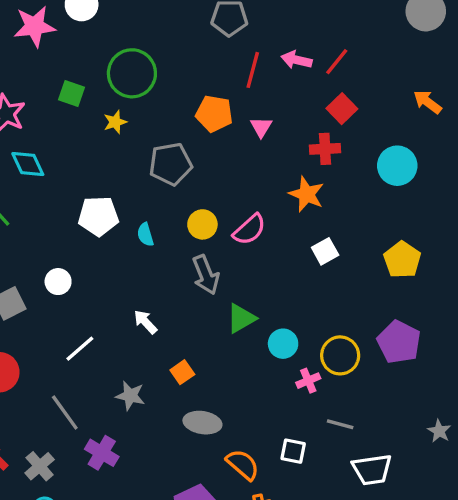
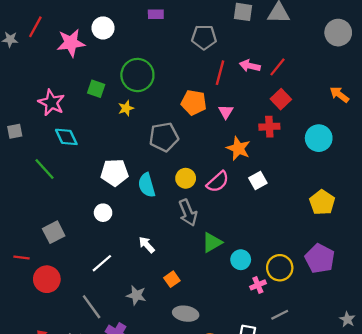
orange star: (307, 194) -> (238, 148), moved
cyan semicircle: (145, 235) -> (147, 185), size x1.5
white square: (325, 251) -> (258, 181), moved
white circle: (58, 282) -> (103, 213), moved
gray line: (340, 424) -> (280, 315), turned -42

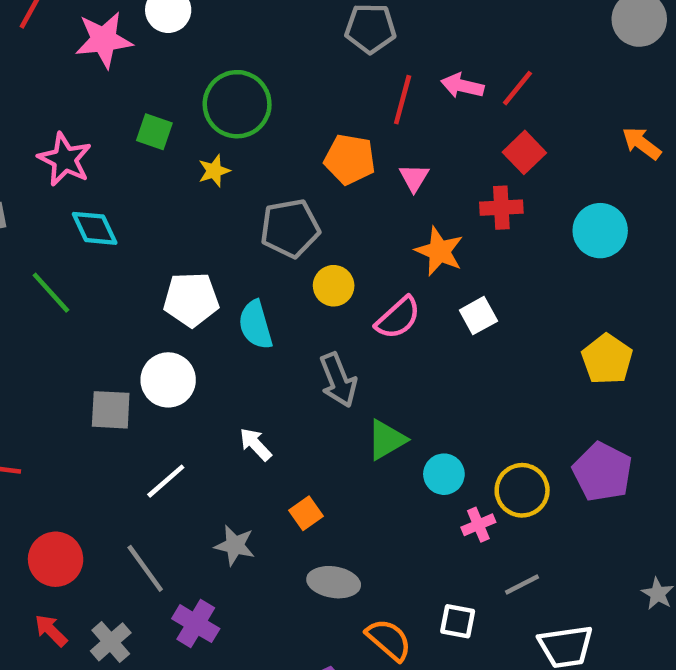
yellow circle: (186, 178) -> (334, 286), moved
white circle: (103, 213) -> (168, 380), size x1.5
gray square: (54, 232) -> (111, 410), moved, turned 30
red circle: (47, 279) -> (56, 559), moved

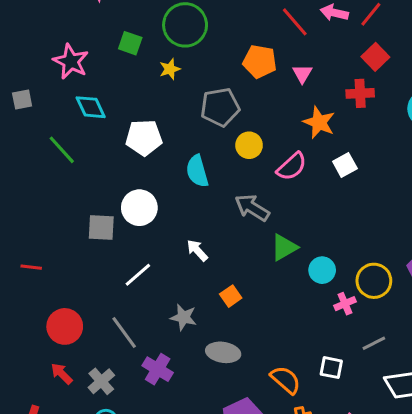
red line: (403, 100) -> (295, 22), turned -56
white pentagon: (191, 300) -> (144, 138), moved
gray arrow: (338, 380) -> (252, 208), turned 144
gray ellipse: (334, 582) -> (223, 352), moved

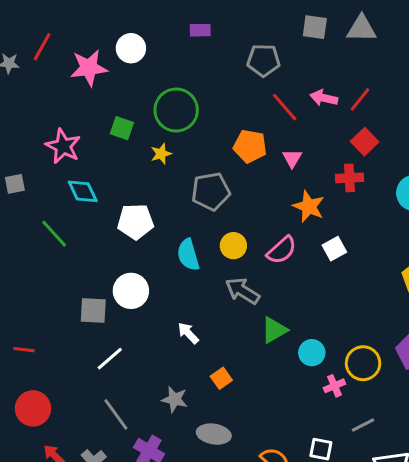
yellow circle: (249, 145) -> (233, 246), moved
white line: (138, 275) -> (110, 359), moved
red circle: (65, 326) -> (33, 408), moved

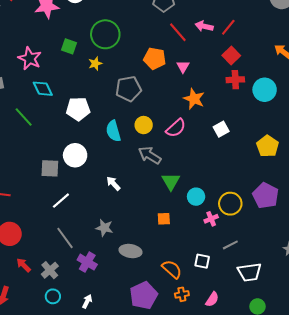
red cross: (349, 178) -> (235, 80), moved
white square: (334, 249) -> (221, 129), moved
green triangle: (274, 330) -> (171, 181), turned -30
orange square: (221, 378) -> (164, 219), moved, turned 32

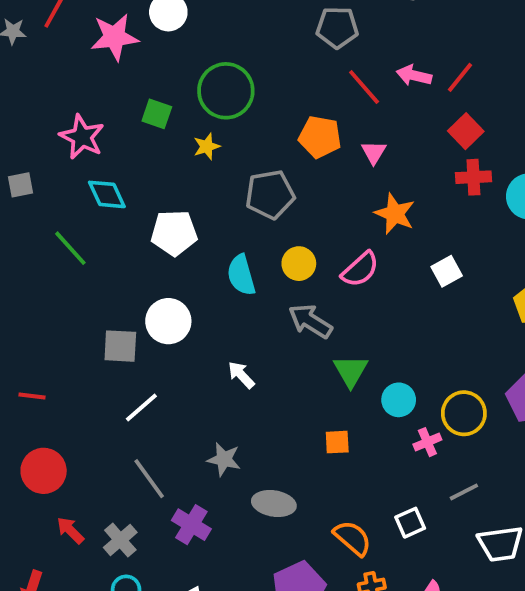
white square: (202, 261) -> (410, 523), turned -35

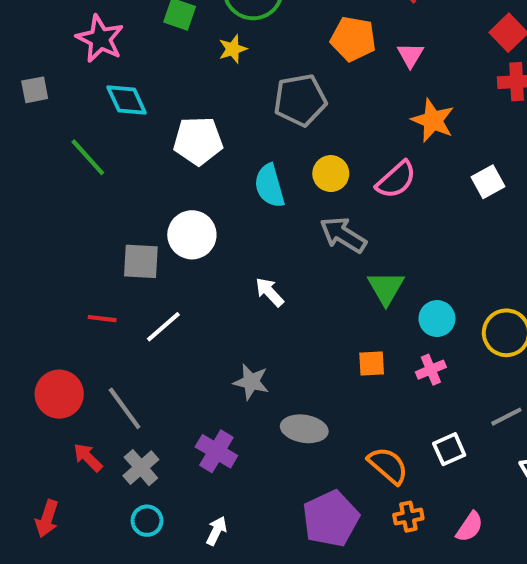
red line: (32, 396) -> (102, 319), moved
pink cross: (427, 442) -> (431, 370), moved
gray line: (149, 479) -> (125, 408), moved

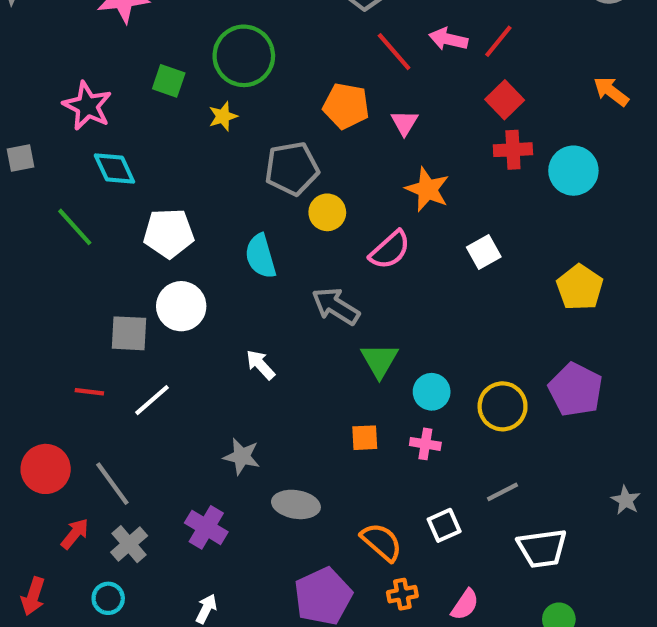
white pentagon: (198, 141) -> (169, 233), moved
yellow circle: (331, 174) -> (327, 212), moved
pink cross: (431, 370) -> (425, 444), turned 32
red arrow: (88, 457) -> (75, 534), turned 84
cyan circle: (147, 521) -> (108, 598), moved

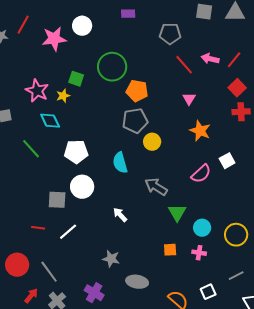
orange pentagon: (346, 106) -> (137, 91), moved
yellow star: (223, 116) -> (63, 96), moved
pink semicircle: (390, 250) -> (201, 174), moved

